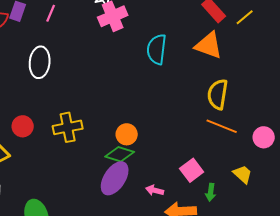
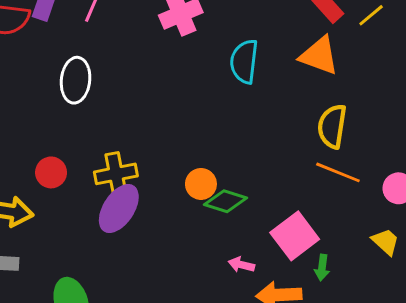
green diamond: (120, 154) -> (225, 201), moved
pink square: (192, 170) -> (295, 236), size x1.4
yellow trapezoid: (243, 174) -> (385, 242), moved
purple ellipse: (115, 178) -> (119, 208), moved

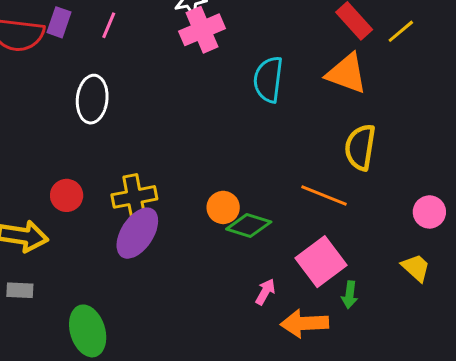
orange line: (338, 172) -> (324, 195), moved
pink arrow: (241, 265) -> (265, 292), turned 105

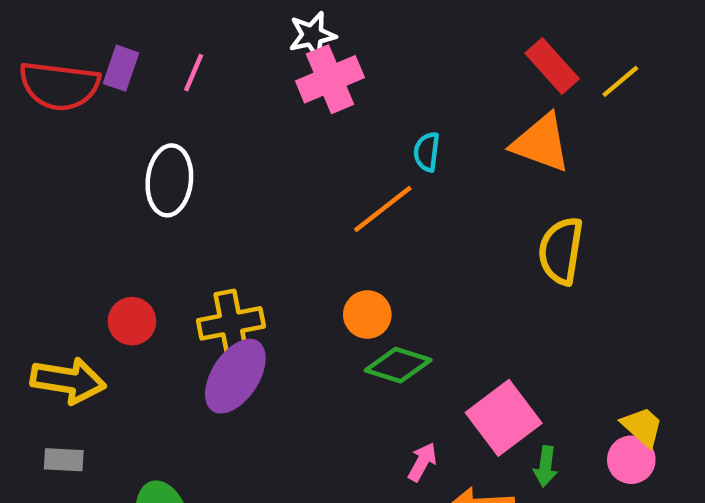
cyan semicircle: (268, 79) -> (427, 152), size x0.6
orange line: (324, 195) -> (383, 209), moved, turned -60
orange circle: (223, 207) -> (367, 315), moved
pink circle: (429, 212) -> (631, 460), moved

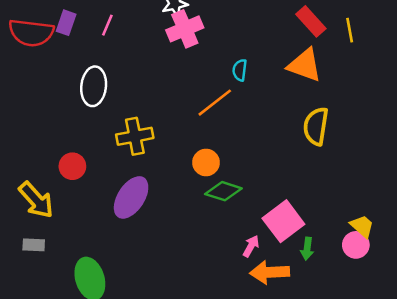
yellow line: (620, 81) -> (350, 30), turned -60
yellow cross: (231, 323) -> (135, 136), moved
yellow arrow: (68, 381) -> (36, 200), turned 39
pink arrow: (422, 462) -> (251, 246), moved

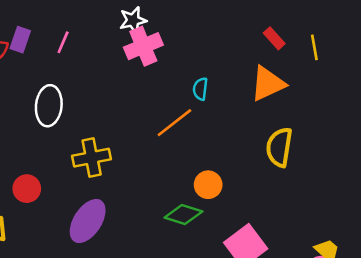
red rectangle: (311, 21) -> (274, 38), size x0.7
orange triangle: (305, 65) -> (268, 84), turned -45
orange circle: (206, 162) -> (208, 185), moved

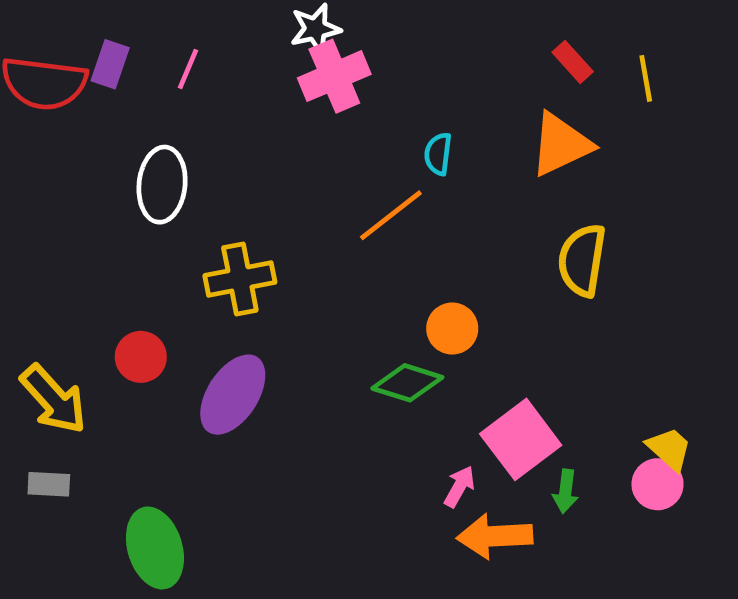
red circle: (27, 189) -> (141, 357), moved

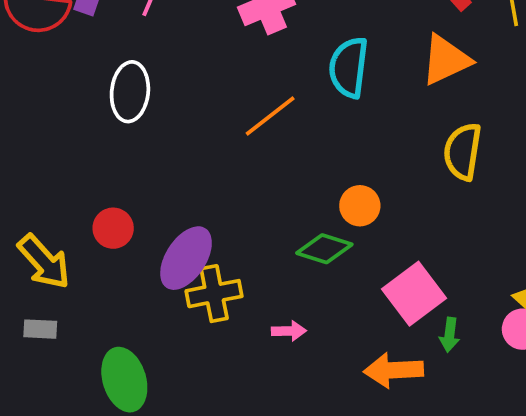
cyan semicircle: (438, 154) -> (349, 67), size x1.8
orange line: (391, 215) -> (270, 116), moved
yellow cross: (240, 279) -> (214, 294), moved
pink arrow: (459, 487) -> (289, 331), moved, turned 60

